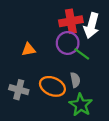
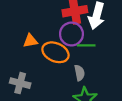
green line: (82, 54) -> (86, 45), turned -35
orange ellipse: (52, 86) -> (55, 52), moved

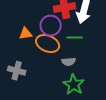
purple circle: (71, 34) -> (51, 26), moved
gray semicircle: (79, 73) -> (69, 62), turned 96

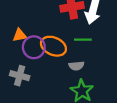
purple circle: (51, 26) -> (34, 47), moved
orange triangle: (26, 34) -> (20, 35), moved

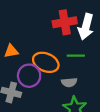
purple circle: (34, 47) -> (29, 76), moved

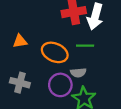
purple circle: (29, 76) -> (60, 85), moved

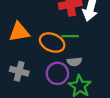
orange triangle: (20, 41) -> (19, 32), size x1.5
green line: (85, 46) -> (70, 36), moved

